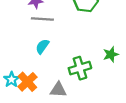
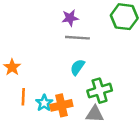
green cross: (80, 68) -> (100, 91), moved
orange cross: (27, 82) -> (61, 105), turned 30

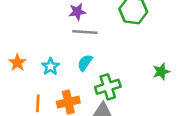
orange line: (23, 97) -> (38, 103), moved
cyan star: (44, 103) -> (50, 66), moved

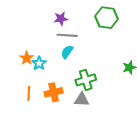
orange star: (17, 63) -> (27, 58), moved
cyan semicircle: (85, 63) -> (67, 52), moved

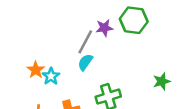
purple star: (61, 19) -> (104, 28), moved
gray line: (67, 35) -> (85, 42), turned -66

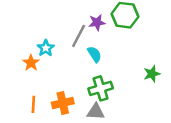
cyan semicircle: (85, 62) -> (94, 54), moved, turned 112
cyan star: (51, 76) -> (46, 48), moved

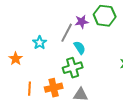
orange star: (31, 63) -> (16, 59), moved
green cross: (101, 88) -> (73, 68), moved

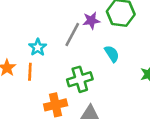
cyan semicircle: (80, 48) -> (112, 54), moved
orange line: (30, 89) -> (30, 72), moved

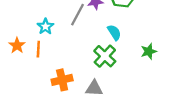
green cross: (80, 79) -> (105, 56), moved, turned -30

